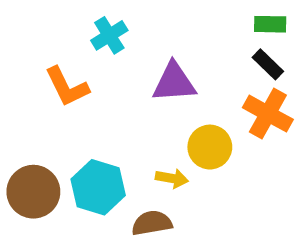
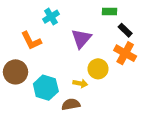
green rectangle: (270, 24) -> (109, 11), moved
purple triangle: (174, 82) -> (81, 39), turned -45
brown circle: (33, 192) -> (16, 72), moved

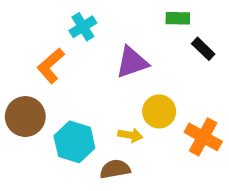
purple triangle: (81, 39) -> (132, 62), turned 30
orange L-shape: (31, 41) -> (51, 66), turned 75
orange cross: (125, 53) -> (203, 137), moved

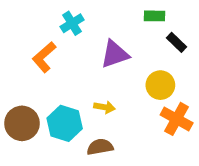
yellow circle: (159, 111) -> (160, 85), moved
brown circle: (25, 117) -> (22, 123), moved
yellow arrow: (130, 135) -> (104, 107), moved

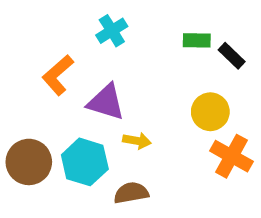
green rectangle: (154, 16) -> (197, 40), moved
cyan cross: (72, 23) -> (112, 31), moved
purple triangle: (115, 54) -> (106, 102), moved, turned 36

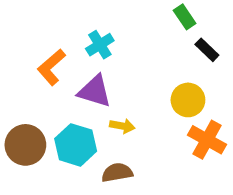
cyan cross: (112, 31) -> (100, 45), moved
green rectangle: (197, 40) -> (185, 17), moved, turned 55

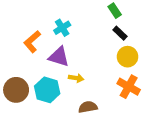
black rectangle: (207, 50) -> (120, 33), moved
yellow circle: (188, 100) -> (128, 57), moved
brown semicircle: (117, 173) -> (88, 107), moved

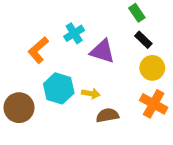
purple triangle: (59, 57) -> (102, 51), moved
cyan hexagon: (47, 90) -> (59, 88), moved
brown semicircle: (88, 107) -> (107, 115), moved

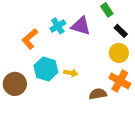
black rectangle: (143, 40) -> (121, 31), moved
purple triangle: (102, 51) -> (81, 26), moved
brown semicircle: (107, 115) -> (98, 94), moved

